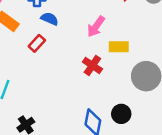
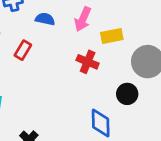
blue semicircle: (50, 19) -> (45, 19), moved
black circle: (121, 114) -> (127, 94), moved

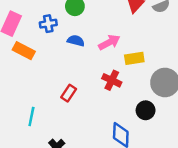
pink arrow: (83, 19) -> (109, 42), turned -145
red rectangle: (23, 50) -> (69, 93), moved

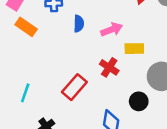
blue semicircle: (76, 41) -> (79, 24), turned 70
red rectangle: (69, 93) -> (74, 87), moved, size x1.5

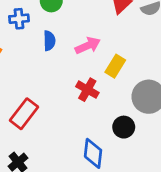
yellow rectangle: (134, 49) -> (115, 66), turned -54
red rectangle: (74, 87) -> (24, 114), moved

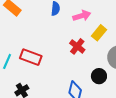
red rectangle: (24, 114) -> (31, 57), turned 65

